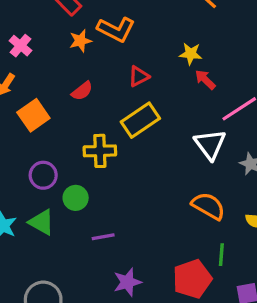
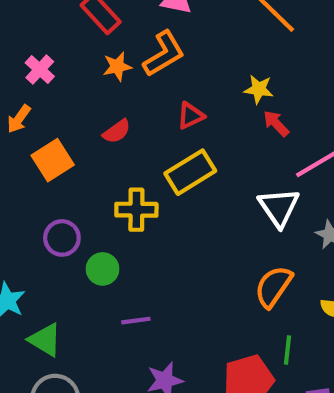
orange L-shape: (116, 29) -> (164, 54), turned -60
orange semicircle: (208, 206) -> (273, 287), turned -88
green triangle: (42, 222) -> (45, 340), moved

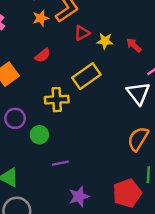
yellow star: (259, 89) -> (105, 41), moved
red triangle: (191, 116) -> (82, 33), moved

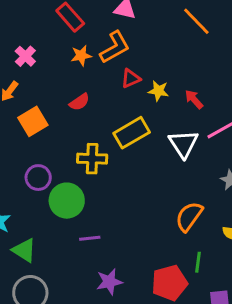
white triangle: (138, 93) -> (183, 144), moved
green circle: (39, 135) -> (67, 201), size x1.5

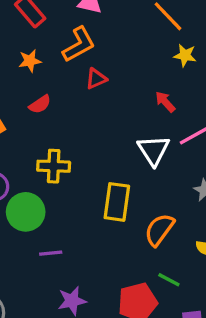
orange star: (81, 55) -> (30, 61), moved
yellow star: (158, 91) -> (185, 55), moved
yellow rectangle: (132, 133) -> (117, 202), moved, turned -52
green line: (198, 262) -> (169, 280), turned -70

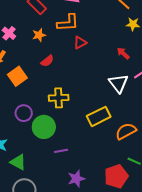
orange L-shape: (79, 45) -> (68, 23), turned 30
yellow rectangle: (117, 202) -> (99, 116), turned 60
orange semicircle: (159, 230) -> (126, 131), turned 30

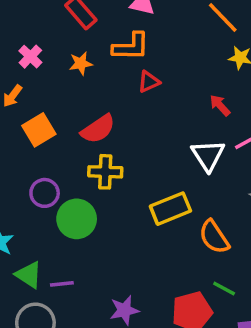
red semicircle: (47, 61) -> (98, 129), moved, size x1.5
orange semicircle: (126, 131) -> (214, 237), turned -100
purple line: (61, 151) -> (62, 284), moved

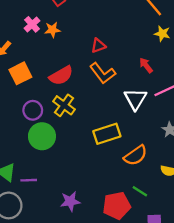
orange L-shape: (131, 47) -> (103, 73), moved, turned 48
pink cross: (30, 57) -> (32, 24), moved
yellow cross: (105, 172) -> (64, 105), turned 30
purple circle: (45, 193) -> (33, 110), moved
orange semicircle: (214, 237) -> (136, 155), turned -95

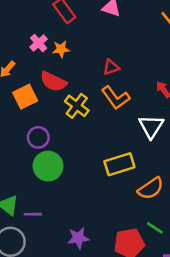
red semicircle: (61, 76) -> (53, 82), moved, turned 55
yellow cross: (64, 105) -> (77, 106), moved

